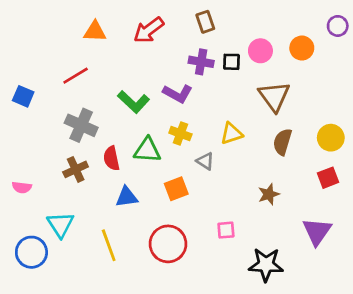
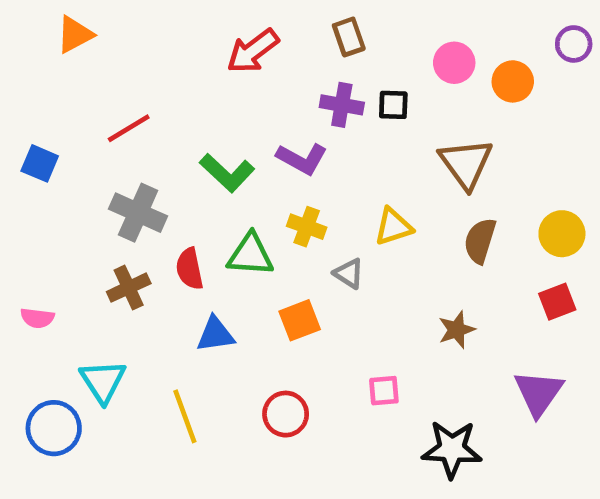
orange triangle: (95, 31) -> (75, 35), moved, turned -30
pink circle: (260, 51) -> (454, 63), moved
red circle: (168, 244) -> (286, 414), size x0.7

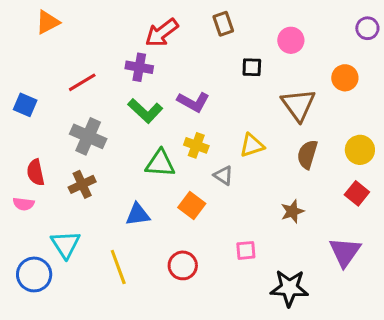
orange circle: (513, 81) -> (345, 78), moved
purple cross: (342, 105) -> (139, 67), moved
red semicircle: (190, 269) -> (36, 172), moved
red square: (557, 302) -> (357, 193), turned -30
orange square: (300, 320) -> (192, 205), turned -32

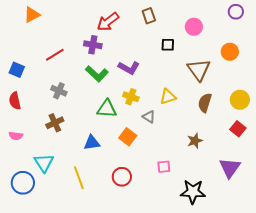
purple circle: (367, 28) -> (236, 12), moved
gray cross: (88, 136) -> (59, 91), size x0.7
red semicircle: (36, 172) -> (15, 101), moved

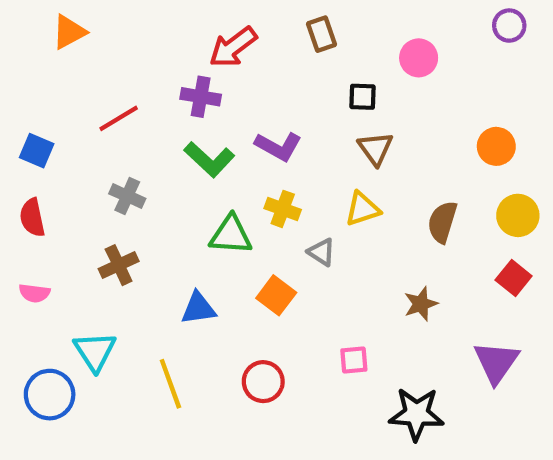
orange circle: (230, 52) -> (496, 146), moved
brown triangle: (199, 70) -> (375, 149), moved, size x0.7

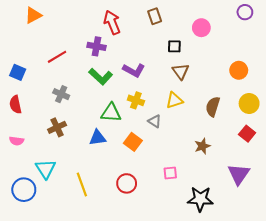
red arrow: (233, 47) -> (112, 23), turned 105
blue triangle: (198, 308) -> (98, 138), moved

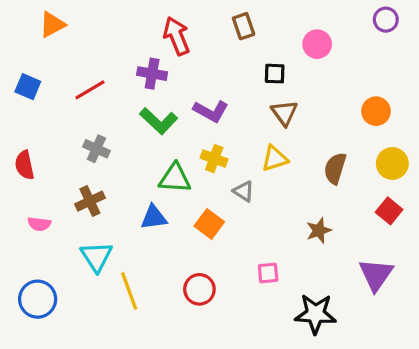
blue square: (18, 72) -> (28, 87), moved
pink semicircle: (17, 141) -> (39, 224), moved
cyan triangle: (46, 169) -> (96, 257), moved

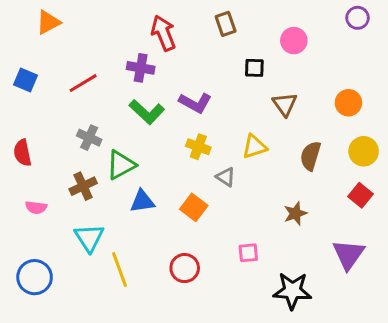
brown triangle: (284, 113) -> (285, 104), moved
green triangle: (175, 178) -> (121, 165), moved, turned -32

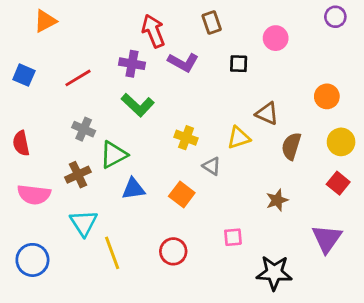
purple L-shape: (195, 103) -> (183, 62), moved
brown triangle: (285, 104) -> (267, 113), moved, turned -30
pink semicircle: (36, 207) -> (34, 195), size x1.6

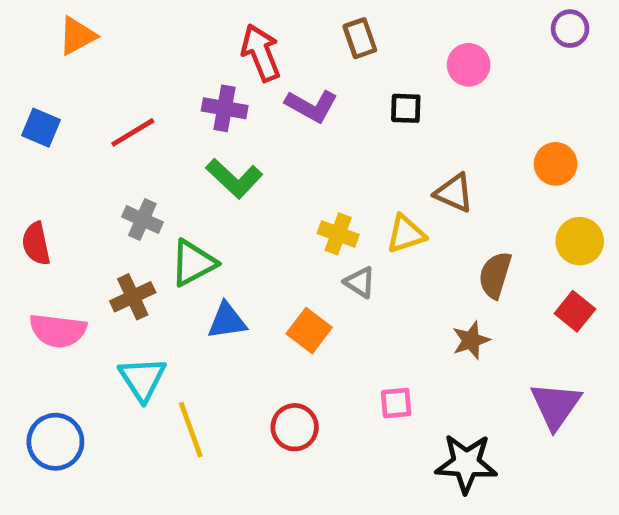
yellow cross: (186, 138) -> (338, 234), moved
brown semicircle: (291, 146) -> (495, 275), moved

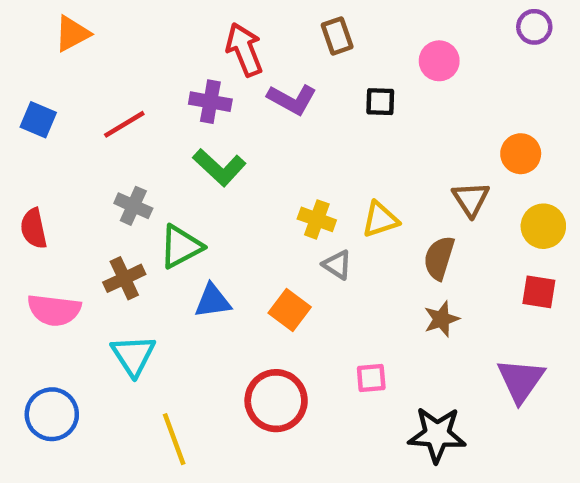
brown triangle: (454, 193) -> (471, 199), moved, turned 33
brown semicircle: (495, 275) -> (439, 258), moved
red square: (575, 311) -> (539, 292), turned -30
red circle: (295, 427) -> (276, 401), size x1.4
yellow line: (191, 430) -> (174, 439), moved

